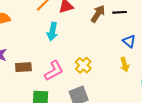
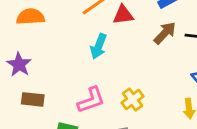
brown rectangle: (23, 67) -> (33, 99), moved

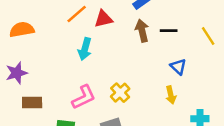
brown arrow: (165, 33) -> (142, 31), turned -50
purple star: (19, 64) -> (17, 73), turned 30

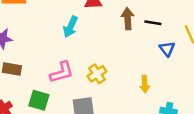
blue triangle: (178, 67) -> (167, 49), moved

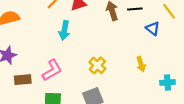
pink L-shape: (62, 72) -> (52, 70), moved

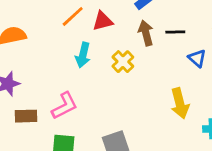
yellow arrow: (141, 64) -> (180, 103), size x1.5
yellow cross: (97, 65) -> (123, 62), moved

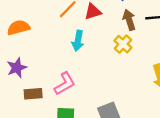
yellow cross: (123, 62) -> (123, 44), moved

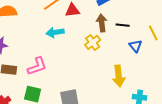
cyan arrow: (78, 41) -> (55, 32), turned 60

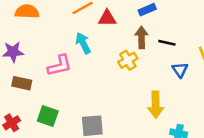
cyan arrow: (55, 32) -> (83, 43), turned 66
pink L-shape: (37, 66) -> (60, 66), moved

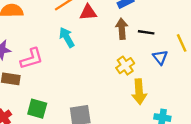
yellow cross: (128, 60) -> (125, 66), moved
pink L-shape: (60, 66) -> (32, 59), moved

